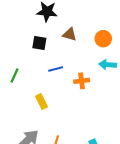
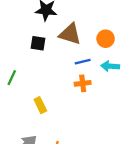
brown triangle: (70, 34) -> (70, 34), size x1.5
blue line: (56, 69) -> (83, 62), moved

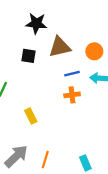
brown triangle: (70, 34) -> (60, 47), turned -30

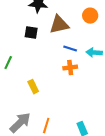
orange circle: (94, 51) -> (90, 16), moved
blue line: (72, 74) -> (70, 49), turned 32

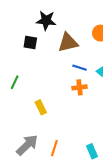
black square: (31, 33) -> (30, 42), moved

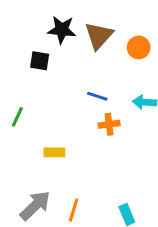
brown triangle: (68, 42) -> (99, 36), moved, turned -35
blue line: (79, 68) -> (97, 96), moved
yellow rectangle: (41, 107) -> (54, 152), turned -64

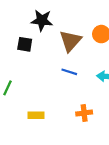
brown triangle: (99, 36) -> (70, 41), moved
orange cross: (109, 124) -> (84, 113), moved

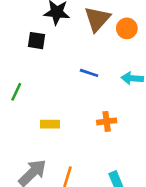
brown triangle: (70, 41) -> (97, 19), moved

